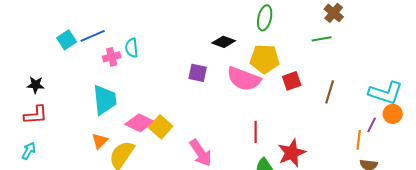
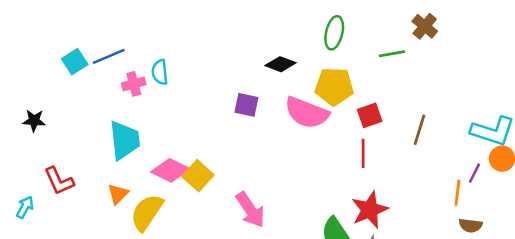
green line: (322, 39) -> (392, 54), moved
red L-shape: (36, 115) -> (59, 181), moved, turned 70
red line: (256, 132) -> (363, 153), moved

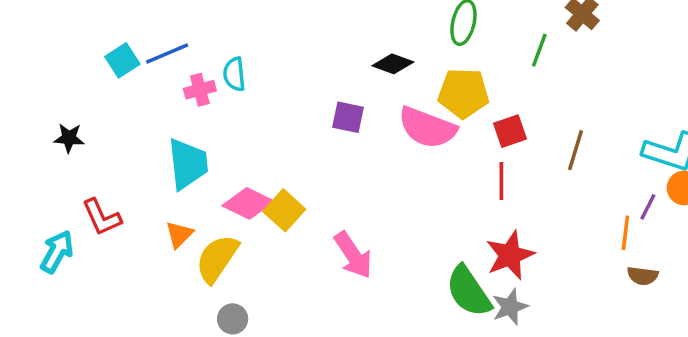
green line: (392, 54) -> (539, 50), turned -60
cyan arrow: (25, 207) -> (57, 252), size x1.4

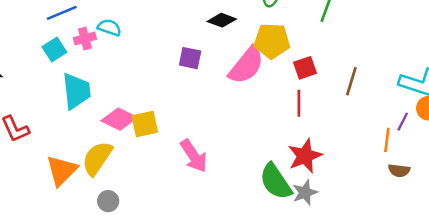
cyan square: (122, 60) -> (54, 50), moved
cyan semicircle: (234, 74) -> (109, 28), turned 115
pink semicircle: (427, 128) -> (246, 65), turned -72
yellow square: (284, 210) -> (145, 124), turned 36
orange triangle: (179, 234) -> (62, 171), moved, size x1.6

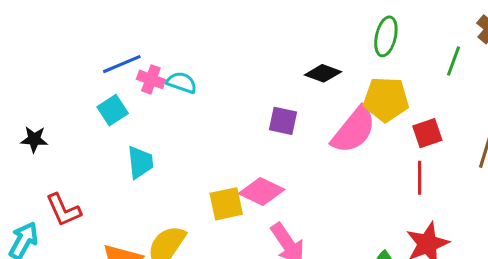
pink cross: (85, 39) -> (151, 79), moved, turned 35
cyan trapezoid: (76, 91) -> (140, 162), size x0.7
pink diamond: (119, 119) -> (262, 192), moved

